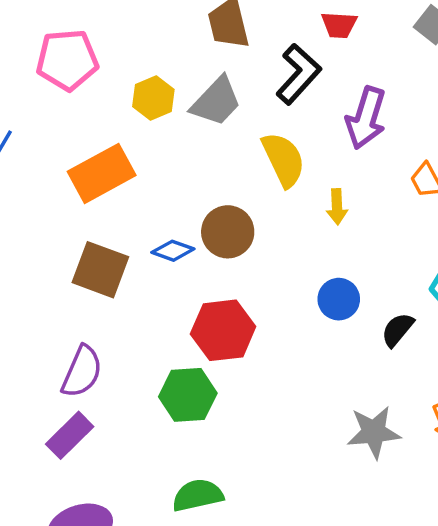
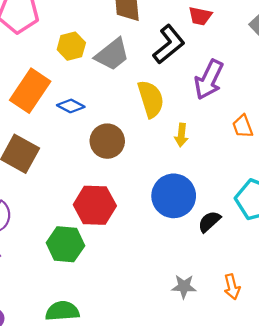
orange rectangle: (102, 173) -> (30, 91), turned -36
blue diamond: (173, 251) -> (71, 106), moved
blue circle: (339, 299) -> (174, 196), size x1.6
gray star: (374, 432) -> (184, 286), size x0.7

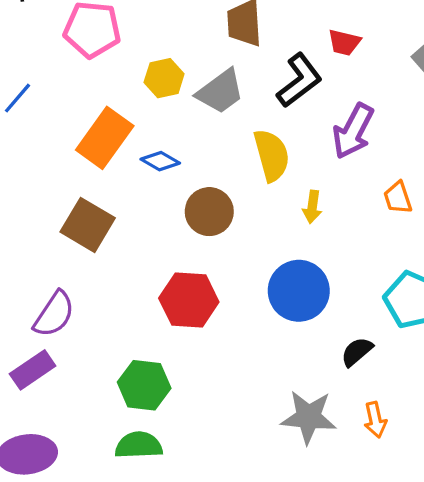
black semicircle: (209, 222) -> (357, 352), moved
green hexagon: (65, 244) -> (144, 385), moved
gray star: (184, 286) -> (309, 417), size x1.6

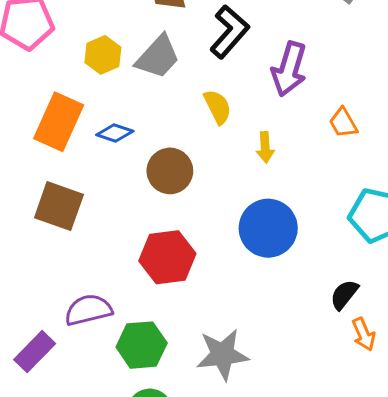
yellow semicircle: (272, 155) -> (218, 107), size x0.7
purple semicircle: (54, 314) -> (88, 310), moved, turned -126
black semicircle: (357, 352) -> (344, 295), moved
gray star: (309, 417) -> (223, 355), moved

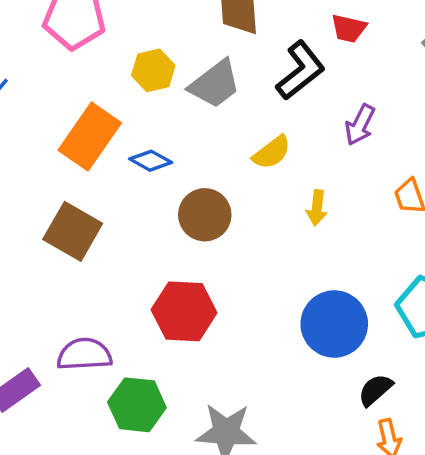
purple arrow: (289, 69) -> (360, 125), size x0.7
yellow semicircle: (218, 107) -> (272, 152), turned 69
blue circle: (268, 228) -> (334, 324), moved

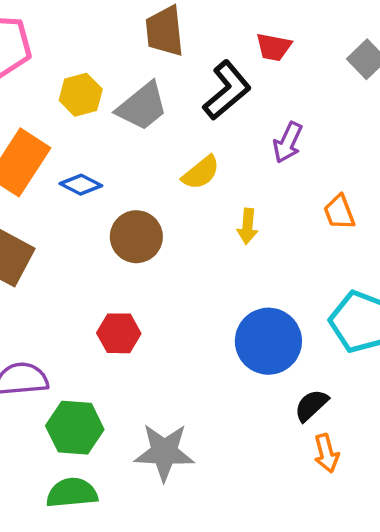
red hexagon: (184, 311) -> (119, 333), size x0.7

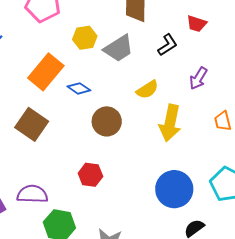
black L-shape: (227, 90) -> (168, 45), size x0.7
yellow arrow: (248, 226) -> (170, 123), size x1.8

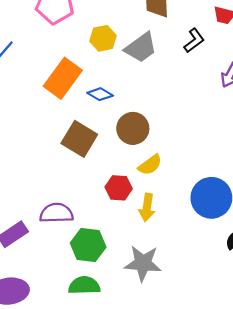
yellow semicircle: (147, 90) -> (150, 165), moved
yellow arrow: (170, 123) -> (147, 207), moved, size x0.7
brown square: (32, 124) -> (79, 139), moved

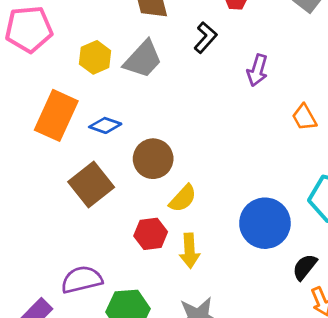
brown square: (79, 139) -> (91, 184), turned 32

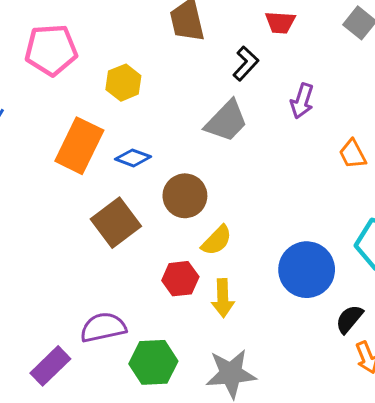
gray trapezoid: (143, 59) -> (226, 121), moved

